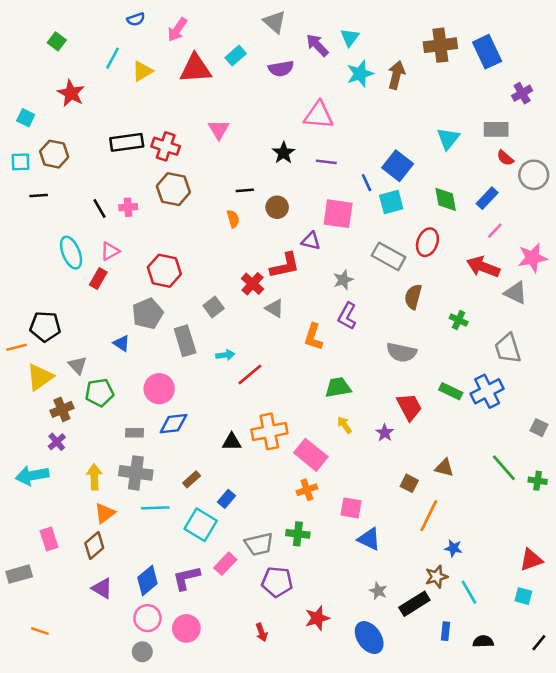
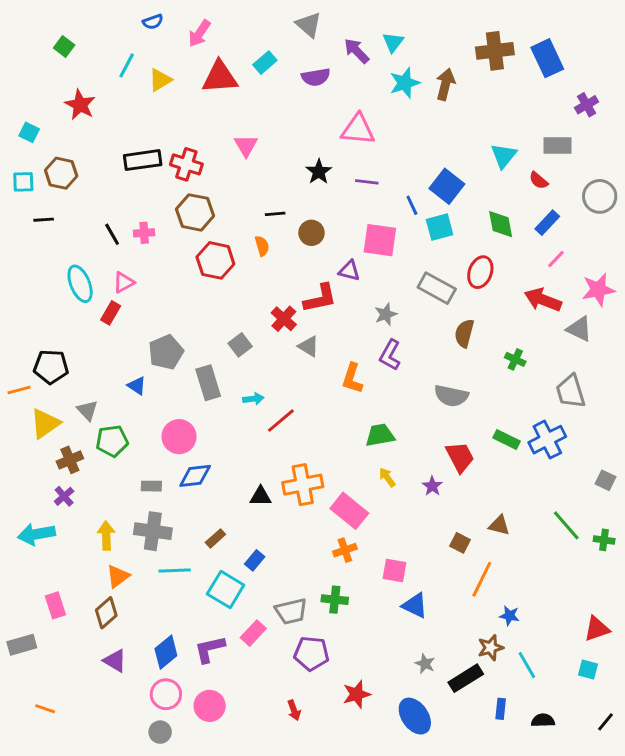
red semicircle: (505, 158) -> (539, 180), moved
red hexagon: (164, 271) -> (215, 260), moved

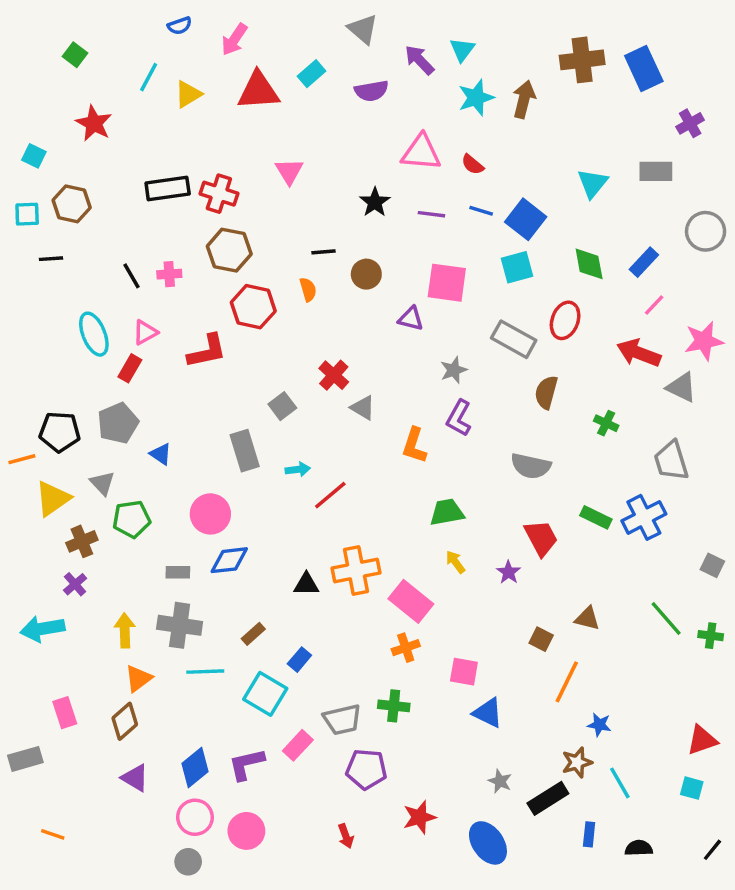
red semicircle: (539, 180) -> (473, 164), moved
blue line: (412, 205) -> (481, 211), moved, turned -48
red L-shape: (320, 298) -> (207, 351), moved
gray pentagon: (166, 352) -> (118, 423), moved

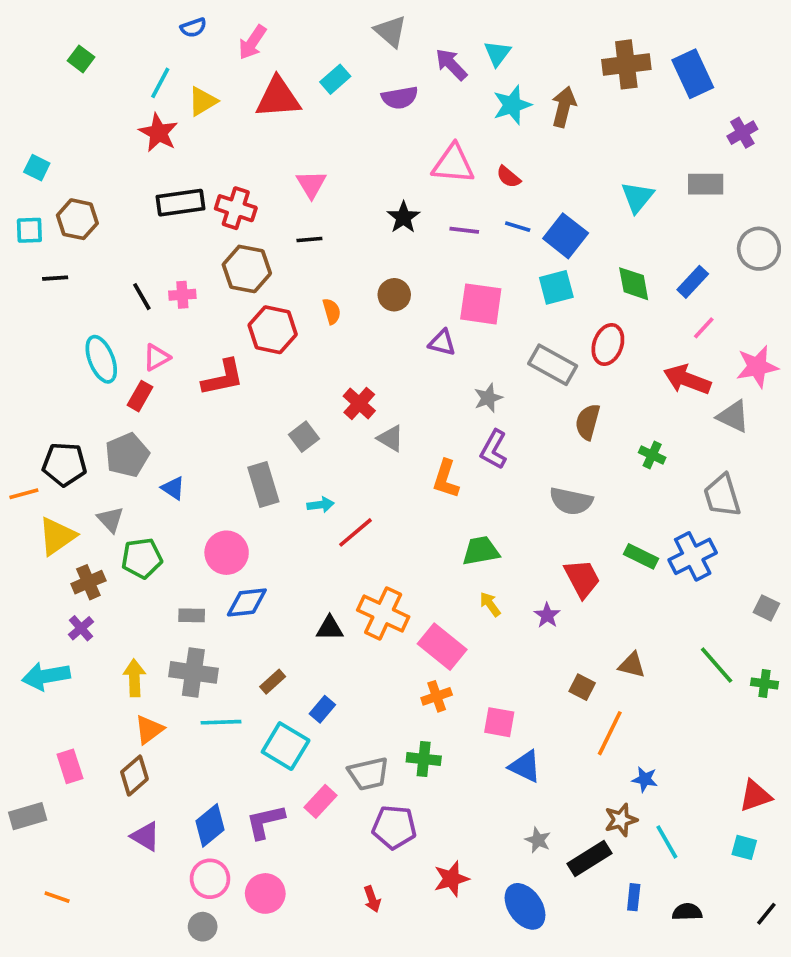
red star: (94, 123) -> (158, 133), moved
black line: (323, 252) -> (309, 239), moved
orange cross: (356, 571) -> (383, 613), turned 36

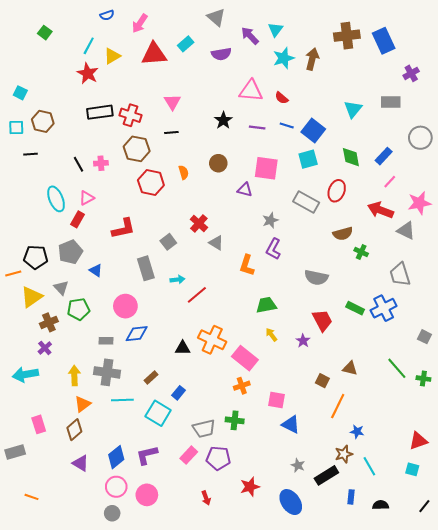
red L-shape: (223, 378) -> (123, 229), moved
brown semicircle: (588, 422) -> (343, 234), moved, turned -120
pink rectangle: (321, 801) -> (189, 455), moved

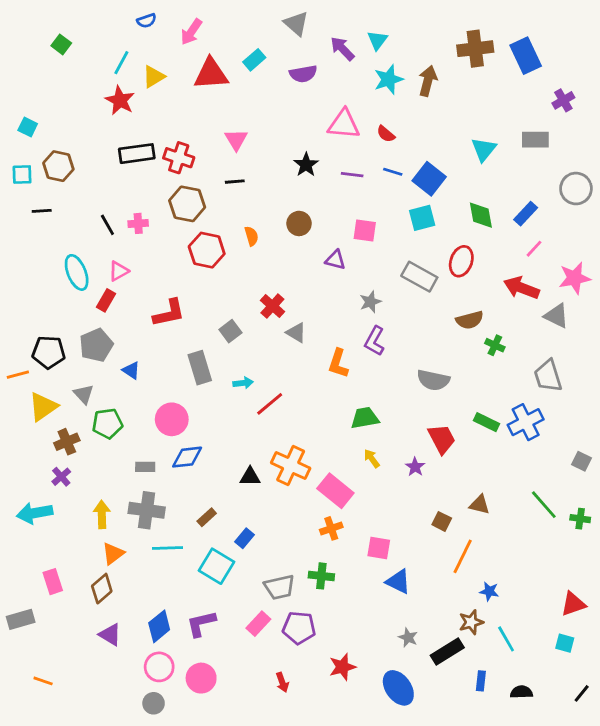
pink square: (266, 168) -> (365, 230), size x0.7

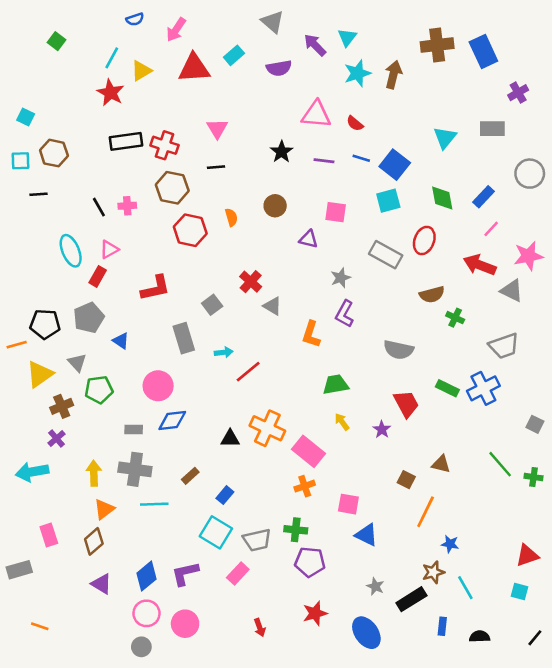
gray trapezoid: (548, 376) -> (504, 346), turned -92
cyan square: (216, 566) -> (216, 532), moved
purple pentagon: (299, 628) -> (310, 562), moved

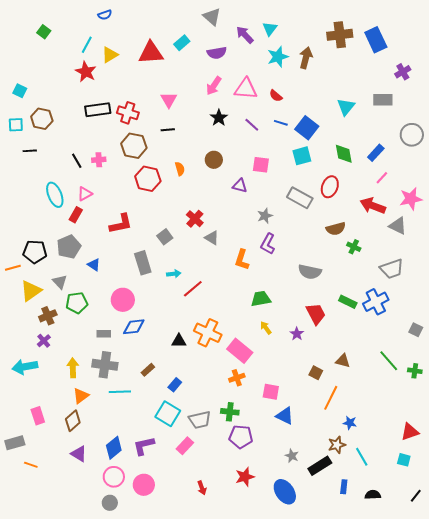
pink arrow: (176, 30) -> (214, 86), moved
purple line: (324, 161) -> (252, 125), turned 35
orange line: (40, 626) -> (31, 465), moved

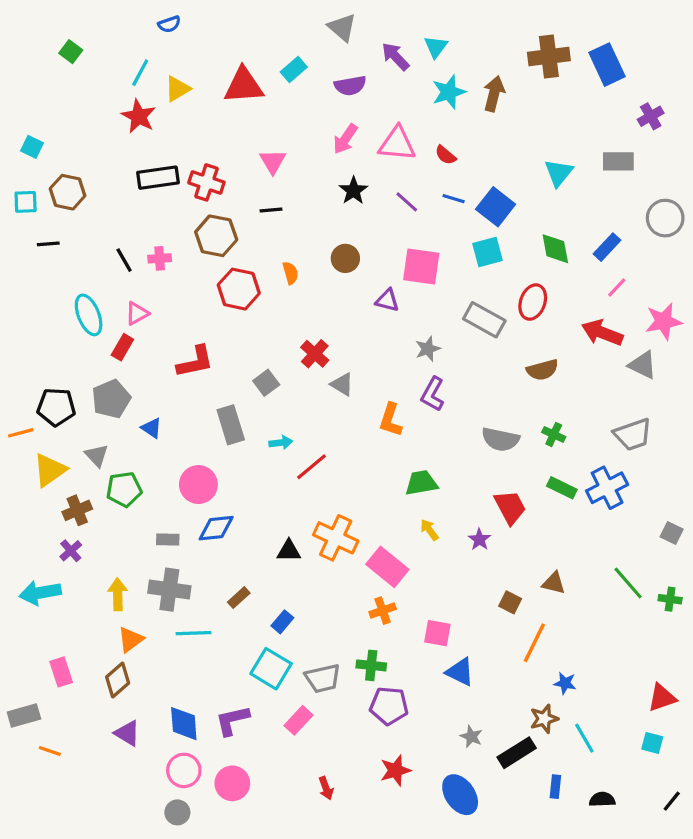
pink square: (261, 165) -> (421, 266), size x1.4
green cross: (354, 247) -> (554, 434), moved
blue diamond: (114, 448) -> (184, 724), turned -55

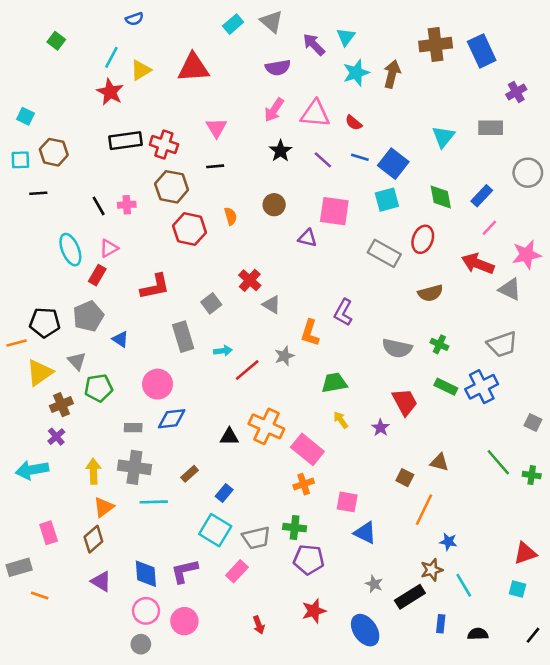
cyan rectangle: (294, 69) -> (233, 24), moved
gray star: (428, 349) -> (284, 356), moved

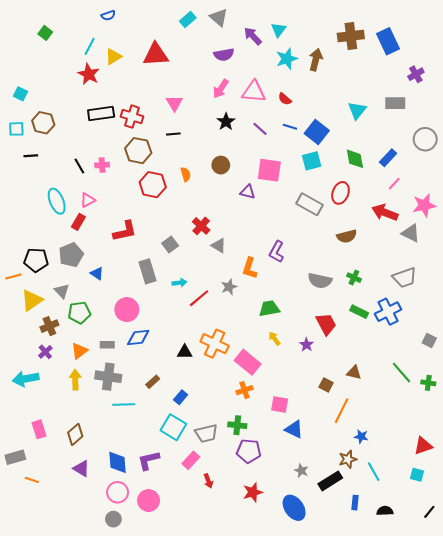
orange triangle: (104, 507) -> (79, 351), moved
red arrow: (259, 625) -> (208, 481), moved

